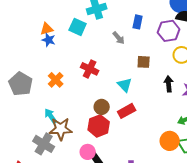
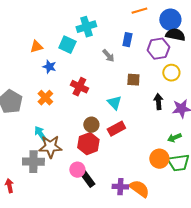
blue star: (49, 40) -> (49, 67), moved
gray cross: (44, 144) -> (33, 162), turned -30

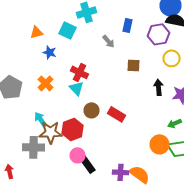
cyan triangle: (114, 103) -> (76, 88), moved
red rectangle: (116, 129) -> (116, 114), turned 60
red hexagon: (88, 144) -> (72, 129), moved

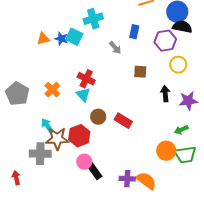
blue star: (50, 52) -> (61, 39), moved

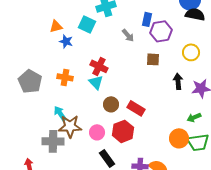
blue star: (61, 39) -> (66, 41), moved
purple hexagon: (165, 41) -> (161, 31), moved
orange cross: (52, 90) -> (65, 77), turned -35
red hexagon: (79, 136) -> (123, 131), moved
pink circle: (84, 162) -> (97, 132), moved

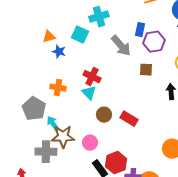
gray arrow: (128, 35) -> (121, 46), size x1.6
gray pentagon: (30, 81) -> (34, 109), moved
red hexagon: (123, 131) -> (116, 163), moved

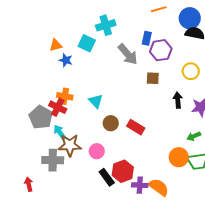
red cross: (92, 77) -> (58, 107), moved

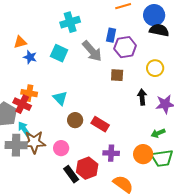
cyan square: (87, 43) -> (59, 53), moved
gray cross: (53, 160) -> (16, 145), moved
purple cross: (140, 185) -> (111, 153), moved

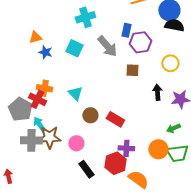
red hexagon: (87, 168) -> (115, 163), moved

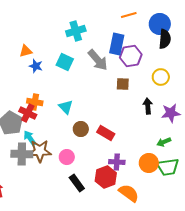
black semicircle: (174, 25) -> (165, 39), turned 84
blue rectangle: (126, 30) -> (117, 44), size x1.5

